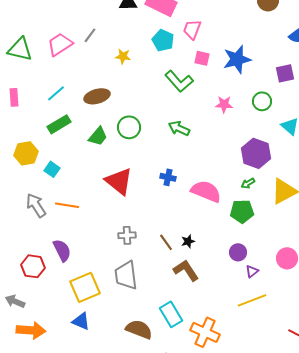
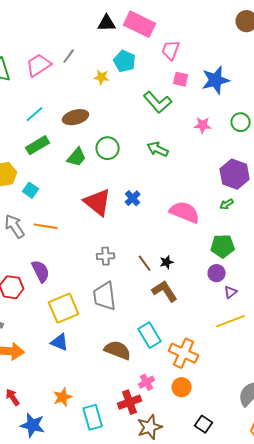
cyan pentagon: (163, 40) -> (125, 61), moved
blue cross: (168, 177) -> (133, 198), moved, turned 35
green pentagon: (242, 211) -> (223, 246), moved

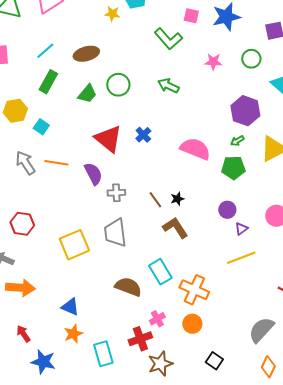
green rectangle: (38, 145) -> (48, 82), turned -30
green pentagon: (223, 246) -> (233, 168), moved
purple semicircle: (41, 271) -> (93, 174), moved
blue triangle: (60, 342) -> (70, 307), moved

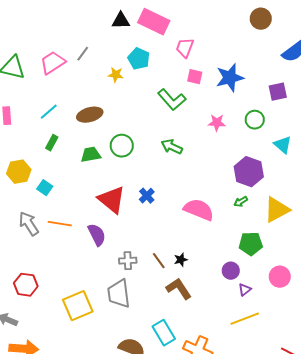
green rectangle: (48, 82) -> (52, 143), size x0.7
green trapezoid: (87, 94) -> (91, 155), turned -140
green pentagon: (233, 168) -> (251, 244), moved
gray cross: (116, 193) -> (128, 261), moved

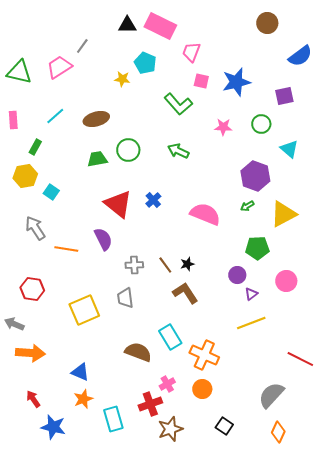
gray line: (83, 54) -> (82, 46), moved
green rectangle: (52, 143) -> (35, 147), moved
orange line: (60, 224) -> (66, 249), moved
gray trapezoid: (119, 294) -> (125, 298), size x0.7

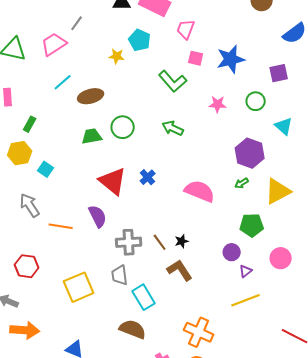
cyan line: (55, 116) -> (63, 82), moved
gray cross: (134, 265) -> (129, 242), size x1.4
cyan rectangle: (170, 337) -> (144, 297), moved

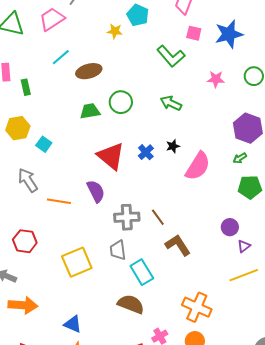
green rectangle: (30, 124) -> (26, 87), moved, turned -42
pink semicircle: (200, 191) -> (198, 166), turned 100
green pentagon: (252, 225) -> (250, 187), moved
black star: (182, 241) -> (173, 146), moved

